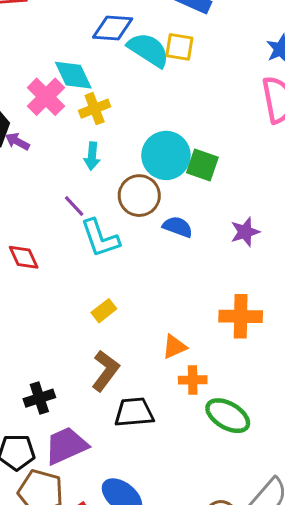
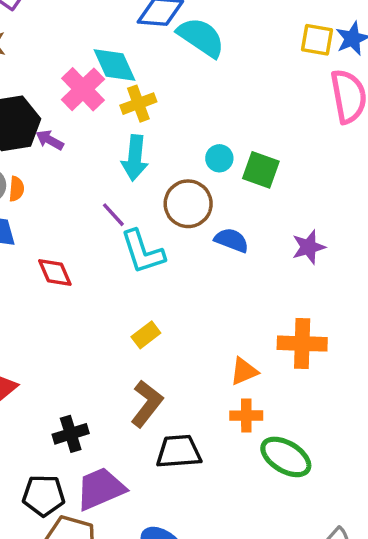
yellow square: (179, 47) -> (317, 40), moved
cyan circle: (166, 155) -> (219, 158), size x0.5
cyan arrow: (92, 156) -> (135, 158), size x1.4
orange triangle: (174, 347) -> (244, 371), moved

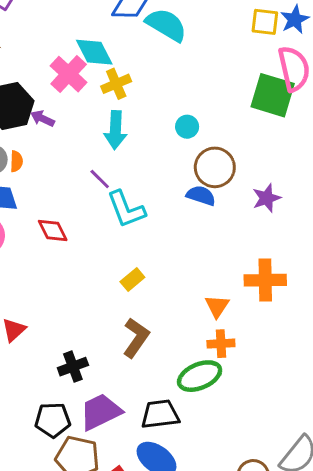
green square: (261, 170) -> (273, 95), moved, size x1.4
brown circle: (188, 204) -> (215, 167), moved
orange triangle: (244, 371) -> (217, 306), turned -30
black trapezoid: (179, 452) -> (160, 414), moved
green ellipse: (286, 457) -> (200, 376), moved, turned -51

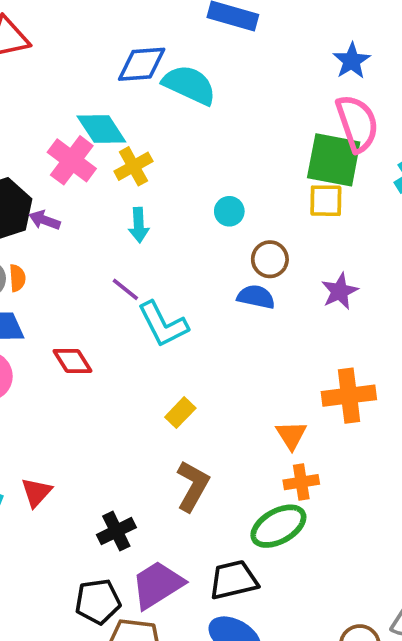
yellow square: (265, 22) -> (326, 201), moved
cyan arrow: (115, 130) -> (139, 225), size x0.7
brown circle: (215, 167) -> (270, 259), size x0.7

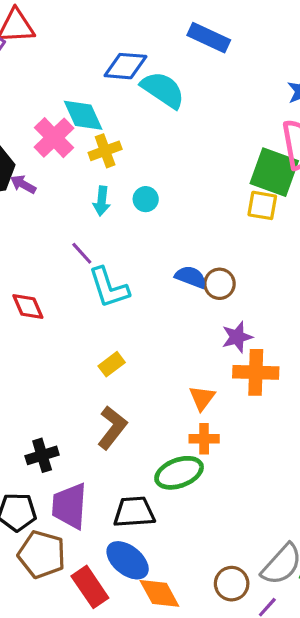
cyan circle: (229, 211) -> (146, 199), moved
brown circle: (270, 259) -> (220, 284), moved
purple star: (340, 291) -> (237, 337), moved
purple trapezoid: (157, 585) -> (69, 506), turned -63

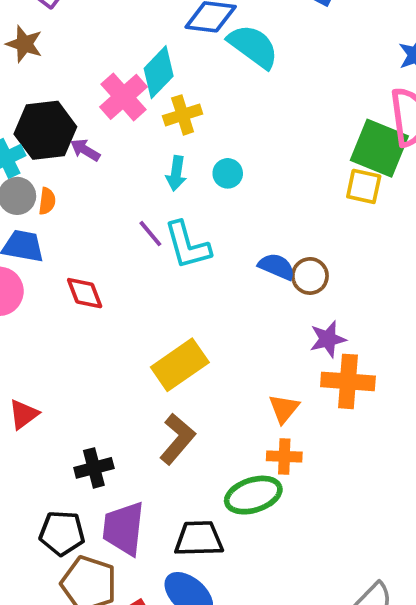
cyan diamond: (83, 115) -> (159, 72), turned 66
cyan L-shape: (109, 288) -> (187, 245), moved
yellow rectangle: (112, 364) -> (180, 365), size x1.8

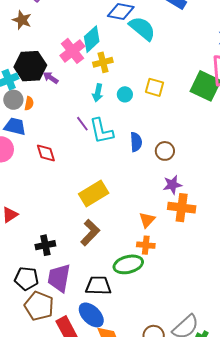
yellow square: (364, 186) -> (154, 87), moved
blue semicircle: (277, 267) -> (136, 142), moved, turned 60

